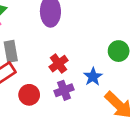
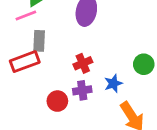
red circle: (29, 95) -> (57, 101), moved

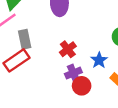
red circle: (57, 101) -> (82, 86), moved

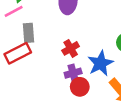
blue star: (99, 60) -> (100, 63), size x1.5

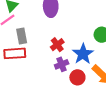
red rectangle: (18, 53) -> (15, 53), turned 30
red circle: (80, 87) -> (77, 77), moved

